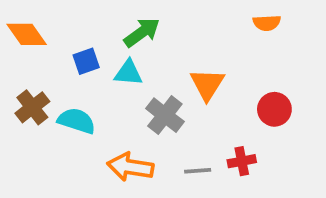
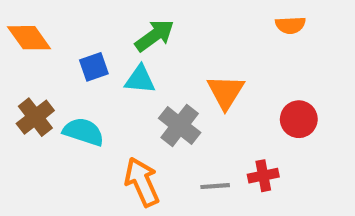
orange arrow: (130, 167) -> (142, 182), turned 57

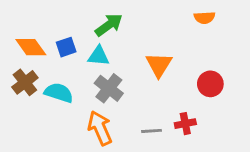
orange diamond: (29, 38) -> (31, 47), moved
gray cross: (180, 125) -> (109, 88), moved

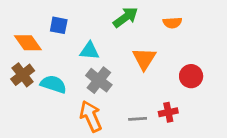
orange semicircle: (204, 18) -> (172, 23), moved
green arrow: (109, 25) -> (126, 17), moved
blue square: (66, 47) -> (59, 25), moved, turned 30

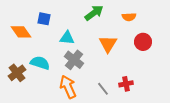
brown cross: (23, 75) -> (17, 73), moved
red circle: (191, 76) -> (143, 42), moved
gray line: (138, 119) -> (103, 89), turned 56

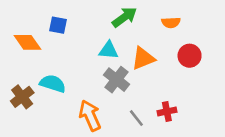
cyan triangle: (67, 38) -> (109, 50), moved
orange triangle: (108, 44) -> (143, 58), turned 36
gray cross: (74, 60) -> (116, 80), moved

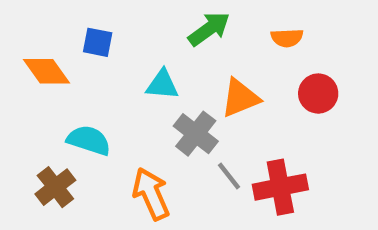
cyan triangle: (109, 50) -> (162, 85), moved
brown cross: (22, 97) -> (55, 187), moved
red cross: (167, 111) -> (280, 187), size x1.6
gray line: (136, 118) -> (229, 176), moved

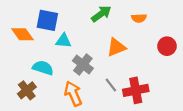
blue square: (98, 42) -> (47, 20), size x1.5
cyan triangle: (162, 85) -> (63, 41), moved
red circle: (318, 94) -> (167, 46), moved
gray cross: (196, 134) -> (83, 65), moved

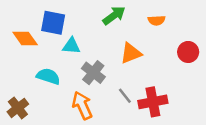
brown cross: (27, 90) -> (18, 108), moved

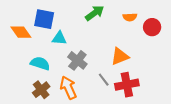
red circle: (188, 52) -> (152, 27), moved
orange triangle: (131, 53) -> (120, 56), moved
brown cross: (18, 108) -> (41, 90), moved

